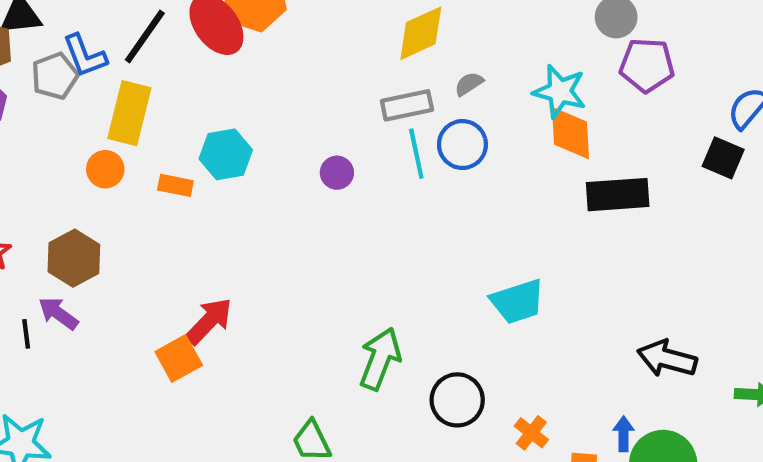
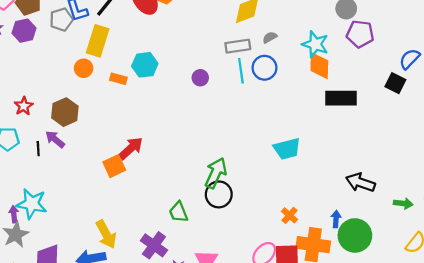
black circle: (457, 400) -> (219, 194), moved

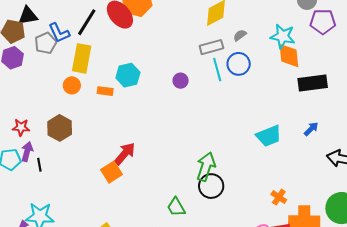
red star: (24, 106) -> (21, 127), turned -30
purple arrow: (55, 139) -> (27, 152), moved, turned 72
blue arrow: (336, 219) -> (311, 129), moved, turned 49

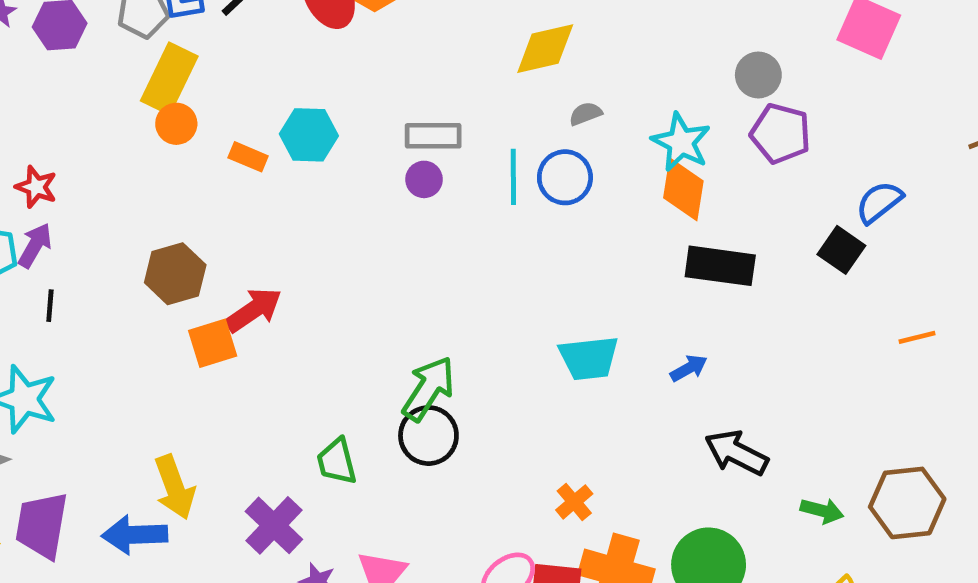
gray rectangle: (211, 47) -> (433, 136), moved
yellow rectangle: (82, 58) -> (169, 78), moved
brown hexagon: (60, 128) -> (175, 274), moved
black line: (39, 165) -> (50, 306), moved

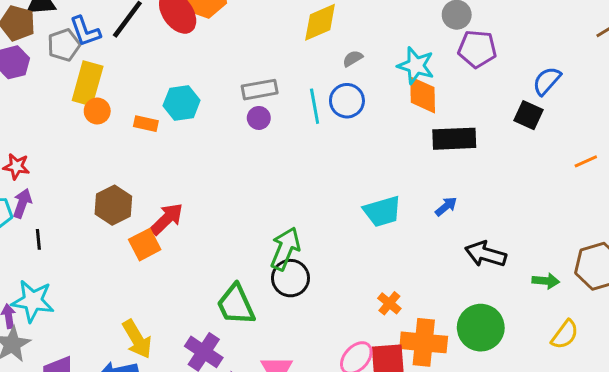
green trapezoid: (337, 461) -> (236, 305), size x1.4

